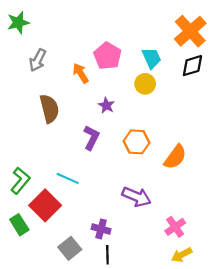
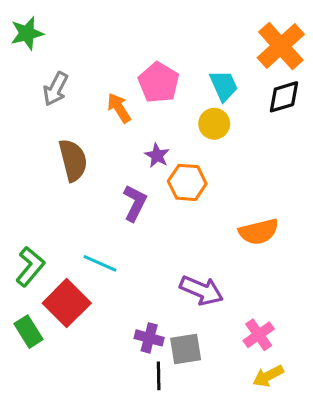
orange hexagon: (136, 142) -> (187, 182), moved
orange semicircle: (175, 157) -> (259, 232), turned 40
gray square: (70, 248) -> (186, 349), moved, turned 30

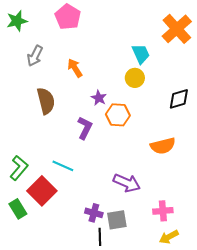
pink pentagon: (159, 82) -> (68, 17), moved
black diamond: (284, 97) -> (179, 99), moved
pink cross: (259, 335) -> (163, 211), turned 30

